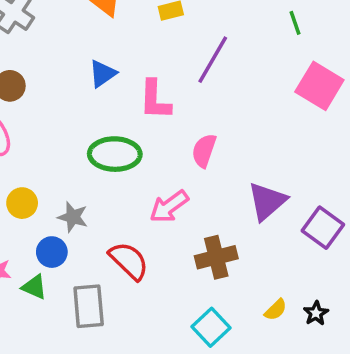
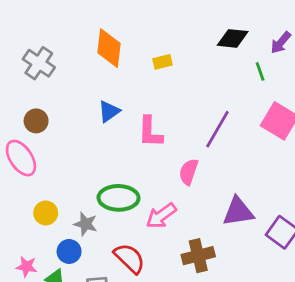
purple line: (213, 60) -> (217, 129), moved
green ellipse: (115, 154) -> (119, 198), moved
purple triangle: (267, 201) -> (238, 212), turned 32

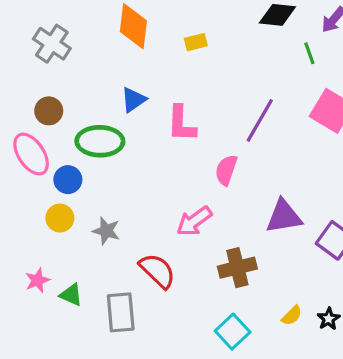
green ellipse: (119, 198) -> (100, 141), moved
blue circle: (69, 251) -> (68, 180), moved
pink star: (26, 267) -> (37, 280), turned -30

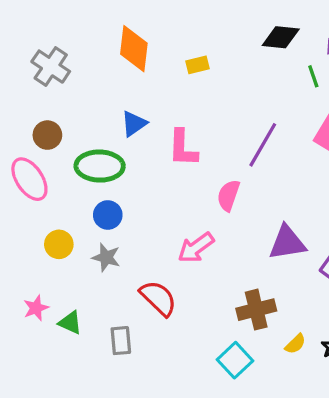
blue circle: (68, 180) -> (108, 215), moved
brown cross: (237, 268) -> (256, 310), moved
gray rectangle: (121, 312) -> (121, 341), size x0.7

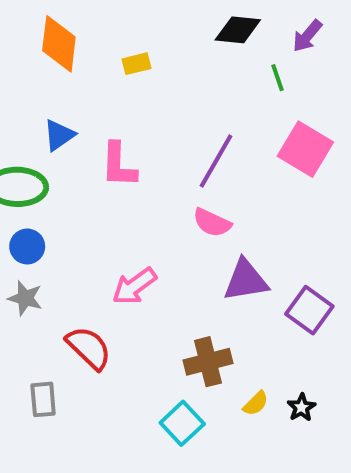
pink semicircle: (228, 195) -> (212, 223), moved, turned -84

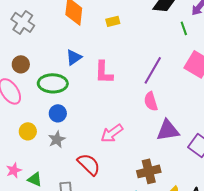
pink semicircle: (212, 223) -> (151, 101), turned 48
gray star: (25, 298) -> (57, 139), turned 30

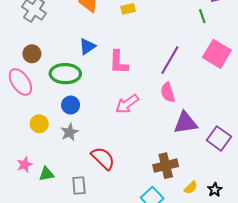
pink arrow: (112, 133) -> (127, 104), moved
green triangle: (35, 179) -> (47, 174), turned -35

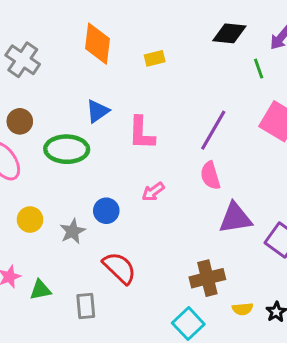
pink arrow: (127, 104) -> (153, 192), size x0.7
blue circle: (71, 105) -> (106, 211), moved
yellow semicircle: (191, 188) -> (243, 309), turned 40

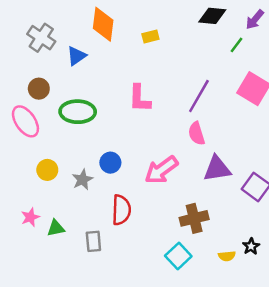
green line: (259, 69) -> (237, 45), turned 56
blue triangle: (97, 111) -> (76, 56), moved
pink arrow: (153, 192) -> (161, 170), moved, size x1.8
red semicircle: (119, 268) -> (121, 210), turned 48
yellow semicircle: (243, 309) -> (227, 256), moved

